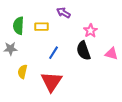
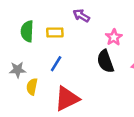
gray star: (10, 49) -> (18, 70), moved
blue line: (53, 53) -> (56, 64), moved
red triangle: (51, 82) -> (67, 99), turned 30

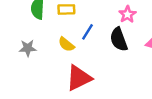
blue line: (56, 64) -> (88, 32), moved
yellow semicircle: (32, 87) -> (66, 44), moved, turned -63

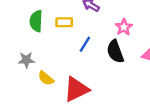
yellow semicircle: (66, 44) -> (46, 78), moved

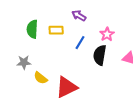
blue line: (85, 44) -> (80, 43), moved
black semicircle: (115, 51) -> (100, 55), turned 30

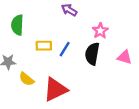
yellow rectangle: (56, 30) -> (44, 46), moved
blue line: (80, 43) -> (65, 49), moved

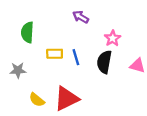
blue line: (65, 49) -> (76, 57), turned -49
yellow semicircle: (27, 79) -> (37, 100), moved

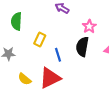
yellow rectangle: (55, 54) -> (40, 40), turned -64
blue line: (76, 57) -> (58, 55), moved

